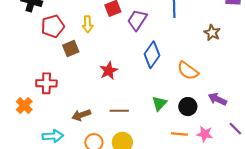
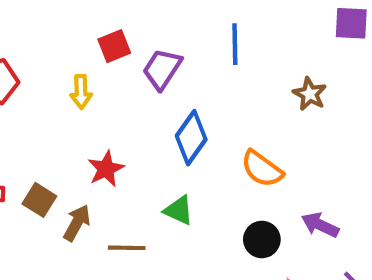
yellow arrow: (88, 24) -> (81, 92), moved
brown square: (71, 48) -> (39, 200), moved, turned -35
green triangle: (159, 103) -> (179, 210), moved, turned -49
brown arrow: (81, 115) -> (77, 223), moved, turned 138

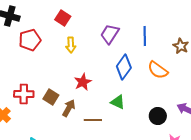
blue line: (235, 44) -> (145, 36), moved
red square: (114, 46) -> (63, 18), moved, turned -35
orange semicircle: (262, 169) -> (158, 70), moved

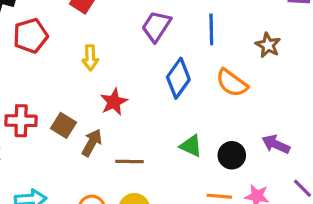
yellow arrow: (71, 45) -> (90, 58), moved
green triangle: (118, 102) -> (191, 146), moved

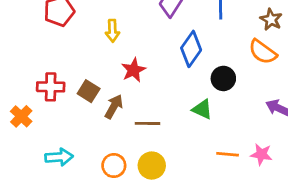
orange semicircle: (232, 83) -> (263, 52), moved
black circle: (232, 155) -> (223, 78), moved

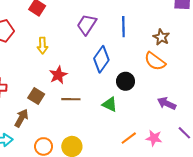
brown square: (89, 91) -> (36, 96), moved
brown arrow: (114, 107) -> (21, 118), moved
brown line: (148, 123) -> (71, 99), moved
orange line: (228, 154) -> (129, 138), turned -42

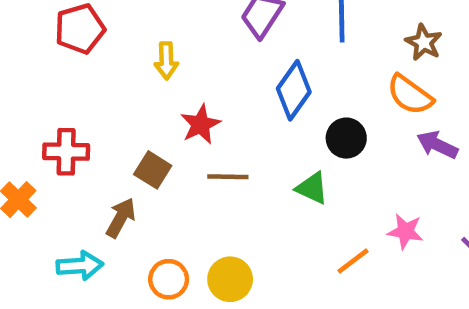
purple arrow: (167, 103) -> (437, 145), moved
pink star: (154, 138) -> (405, 231), moved

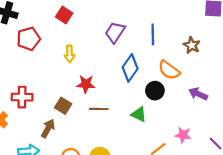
orange semicircle: (410, 95) -> (169, 70), moved
red star: (200, 124) -> (86, 84), turned 30

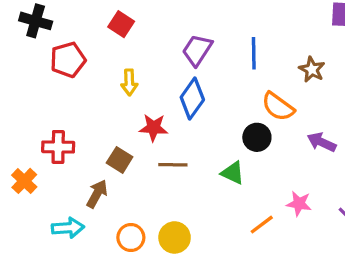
blue diamond: (130, 68) -> (192, 99), moved

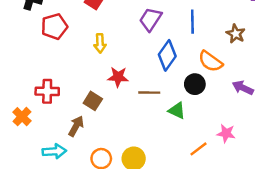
blue diamond: (192, 99) -> (167, 55), moved
brown line: (173, 165) -> (149, 93), moved

